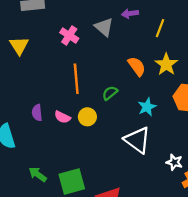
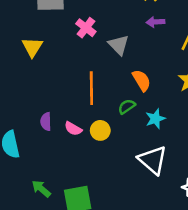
gray triangle: (104, 27) -> (119, 45), moved
pink cross: (69, 35) -> (86, 28), moved
orange semicircle: (137, 66) -> (142, 80), moved
cyan star: (147, 107) -> (155, 119), moved

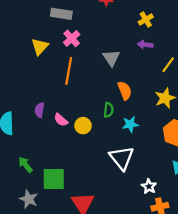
pink cross: (86, 28) -> (72, 38), moved
orange line: (91, 88) -> (69, 71), moved
green semicircle: (127, 107) -> (108, 110), turned 120

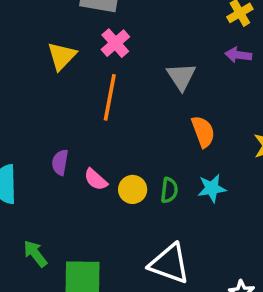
green semicircle: (108, 110) -> (169, 190), moved
white triangle: (122, 158) -> (170, 264), moved, turned -32

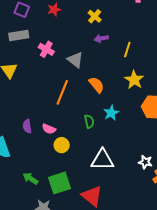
pink cross: (115, 43) -> (46, 49), moved
orange line: (110, 97) -> (62, 92), moved, turned 30
yellow circle: (133, 189) -> (62, 145), moved

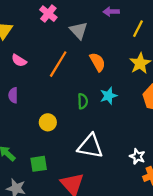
pink semicircle: (49, 129) -> (19, 60), moved
green square: (60, 183) -> (39, 164), size x0.7

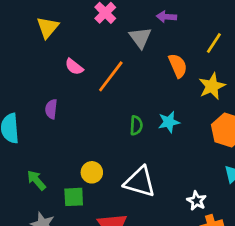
purple arrow: (111, 12) -> (166, 17), moved
pink semicircle: (19, 60) -> (74, 67), moved
orange semicircle: (97, 62) -> (178, 66), moved
yellow circle: (48, 122) -> (92, 172), moved

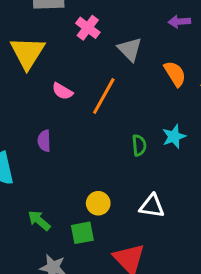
purple arrow: (166, 17) -> (179, 22), moved
yellow triangle: (48, 27) -> (27, 53), size x1.4
white triangle: (140, 182) -> (152, 206), size x0.7

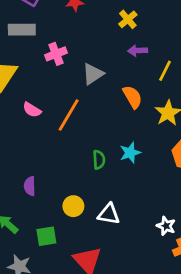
pink cross: (88, 28) -> (56, 54), turned 30
gray triangle: (130, 49) -> (93, 74), turned 40
purple semicircle: (44, 141) -> (30, 186), moved
yellow circle: (98, 203) -> (73, 206), moved

